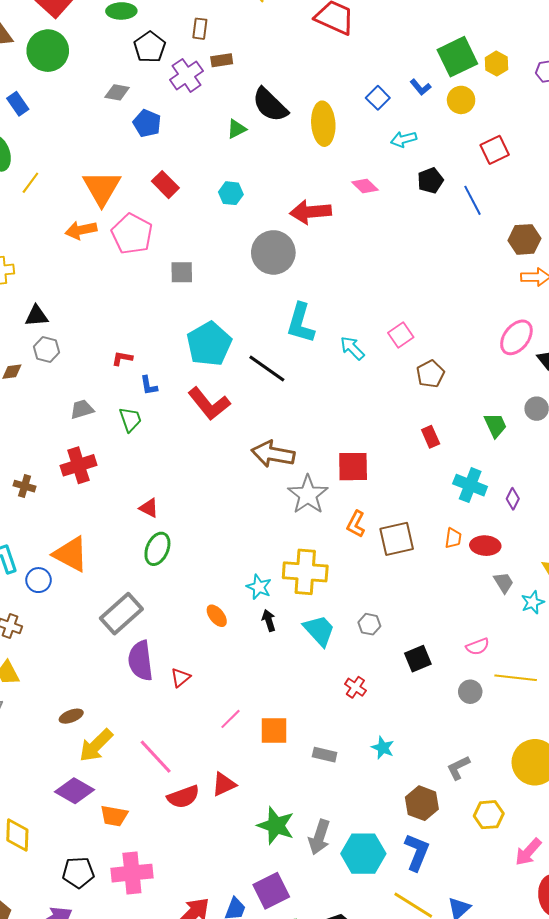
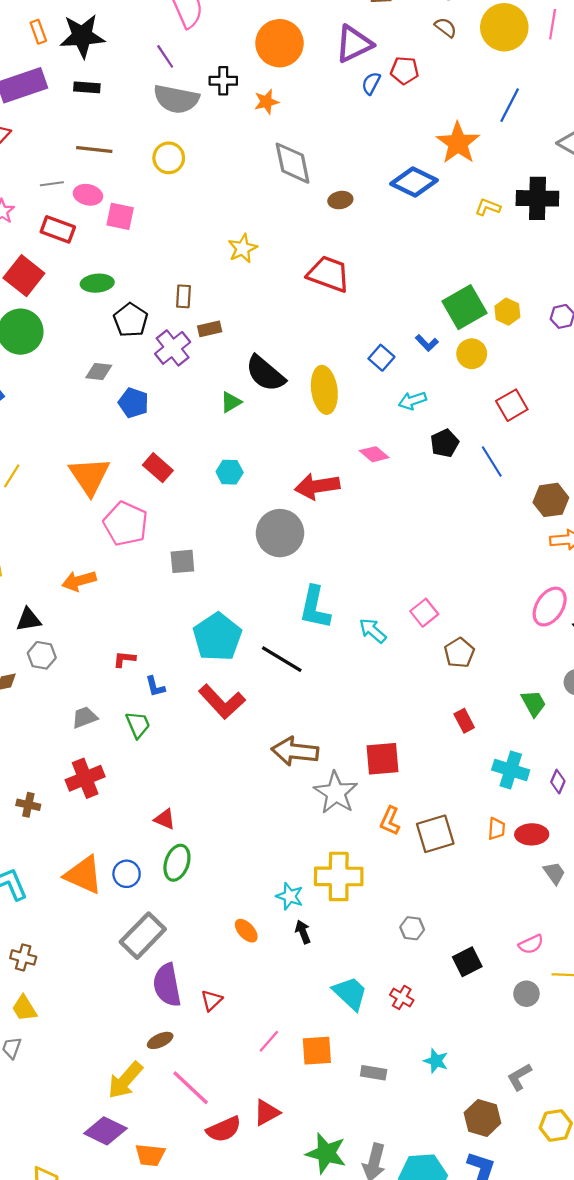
orange arrow: (81, 230) -> (79, 581), moved
blue circle: (39, 580) -> (127, 874), moved
cyan trapezoid: (319, 630) -> (350, 993), moved
brown ellipse: (71, 716) -> (160, 1040), moved

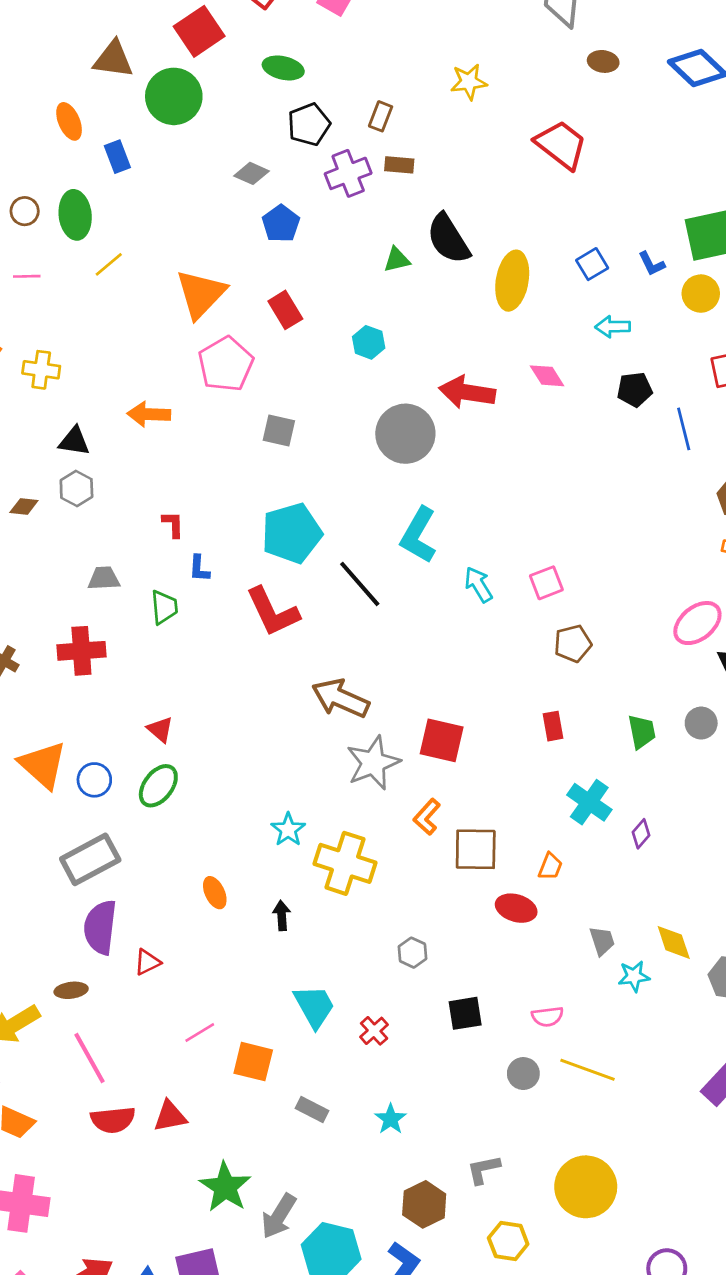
red L-shape: (124, 659) -> (173, 524), turned 65
red ellipse: (532, 834) -> (516, 908), moved
cyan star: (290, 896) -> (288, 830), moved

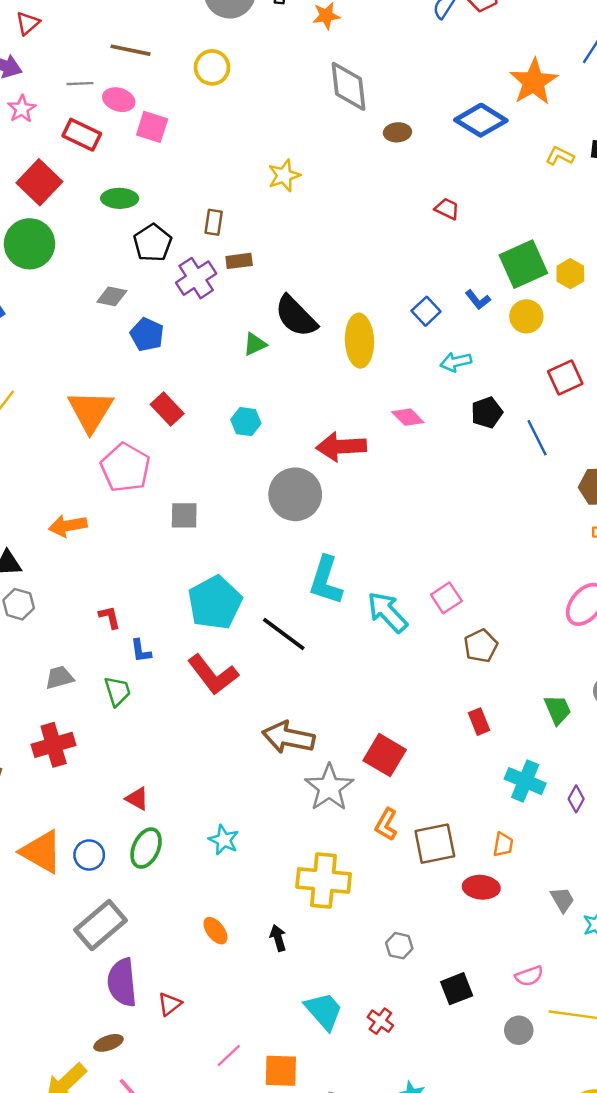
red trapezoid: (561, 145) -> (447, 209), moved, size x0.5
cyan arrow: (478, 585) -> (387, 612), size x1.4
red square: (442, 740) -> (385, 755), turned 30
cyan star: (288, 830) -> (224, 840), moved

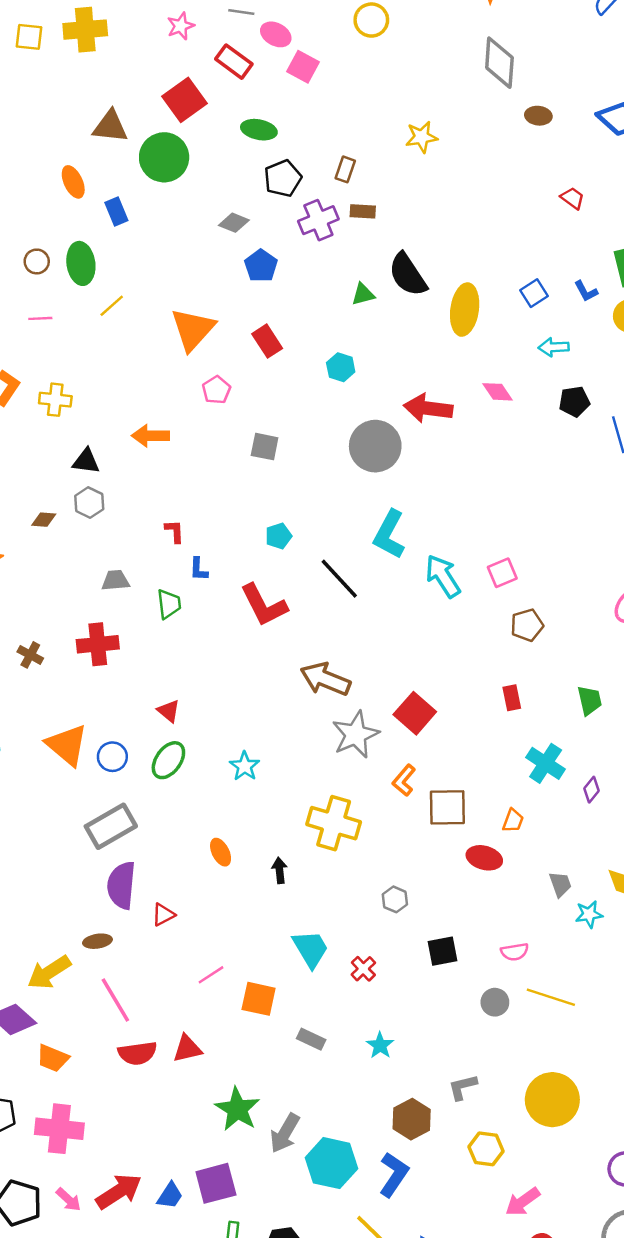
pink pentagon: (125, 468) -> (216, 390), size x0.6
cyan pentagon: (215, 603) -> (279, 536), size x0.5

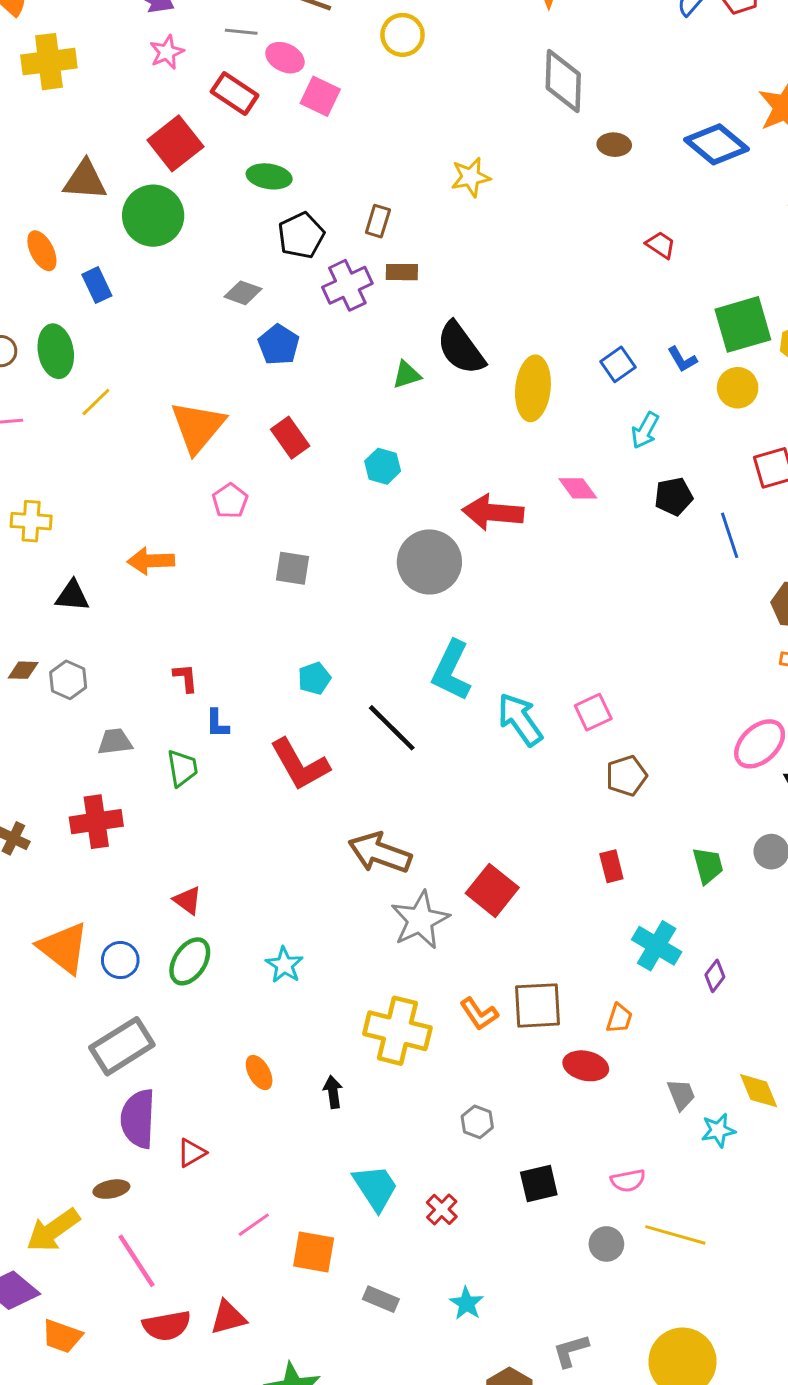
cyan arrow: (554, 347) -> (645, 430), turned -56
gray hexagon: (89, 503) -> (68, 680), moved
orange L-shape: (404, 780) -> (479, 1014), moved, turned -72

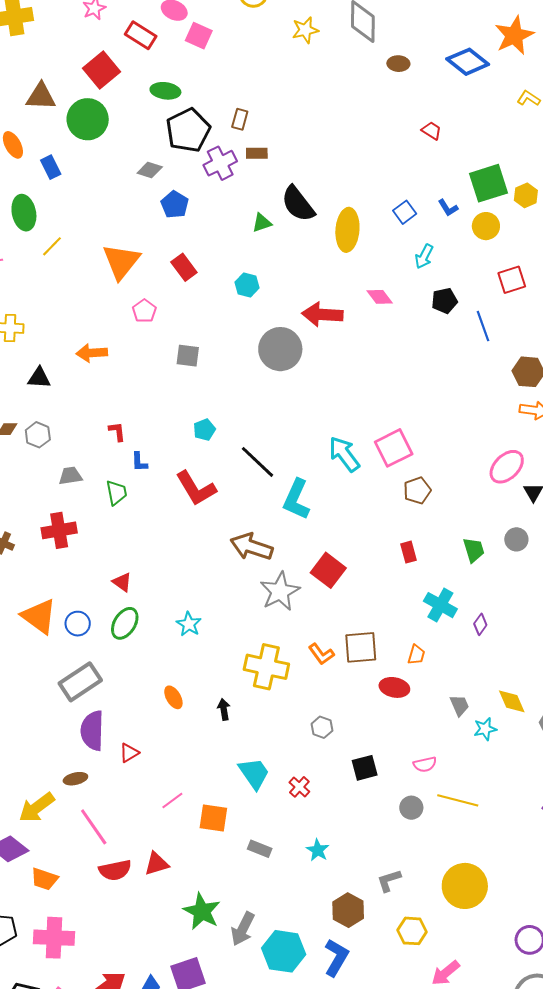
yellow star: (471, 177) -> (305, 30), moved
black pentagon: (301, 235) -> (188, 130), size x1.4
cyan L-shape: (451, 671) -> (296, 499), moved
pink square: (593, 712) -> (394, 448), size x1.5

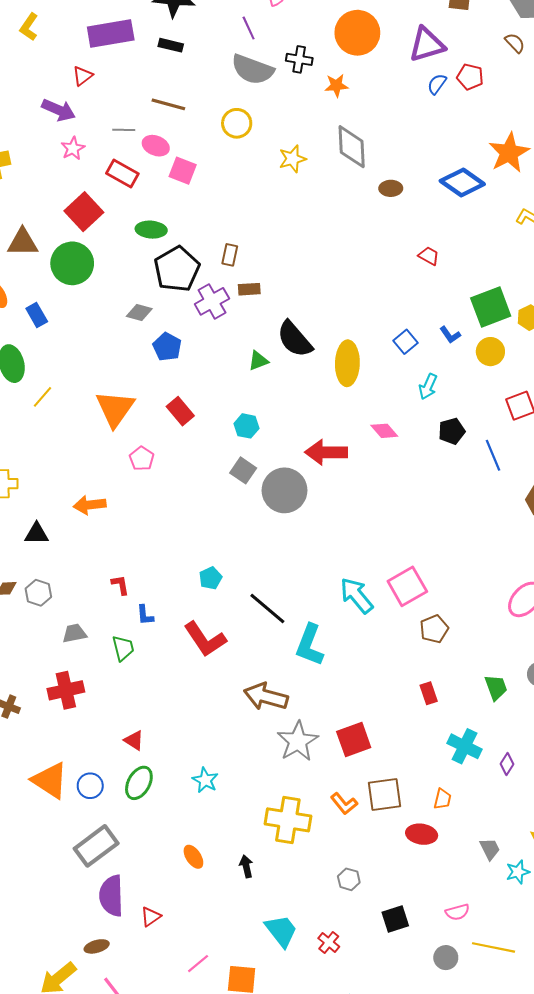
gray square: (188, 356) -> (243, 470), moved, turned 30
red square: (328, 570) -> (354, 739), moved, turned 36

